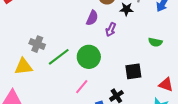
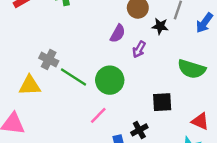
green semicircle: (155, 42) -> (192, 69), size x1.6
green line: (59, 57) -> (73, 77), turned 65

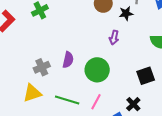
purple semicircle: (118, 33) -> (68, 60), moved
gray cross: (49, 60) -> (42, 67), turned -35
green line: (73, 77) -> (67, 100), moved

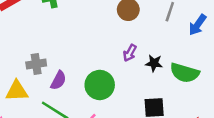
black star: (126, 13) -> (154, 63), moved
purple semicircle: (68, 60) -> (58, 80), moved

